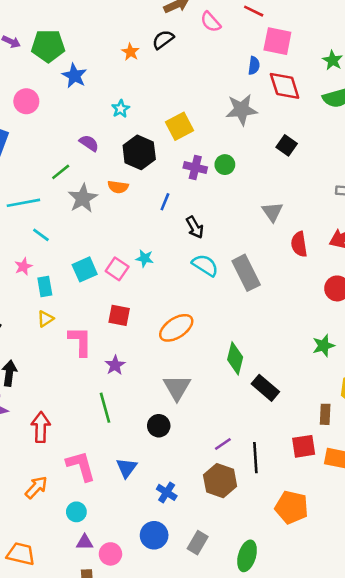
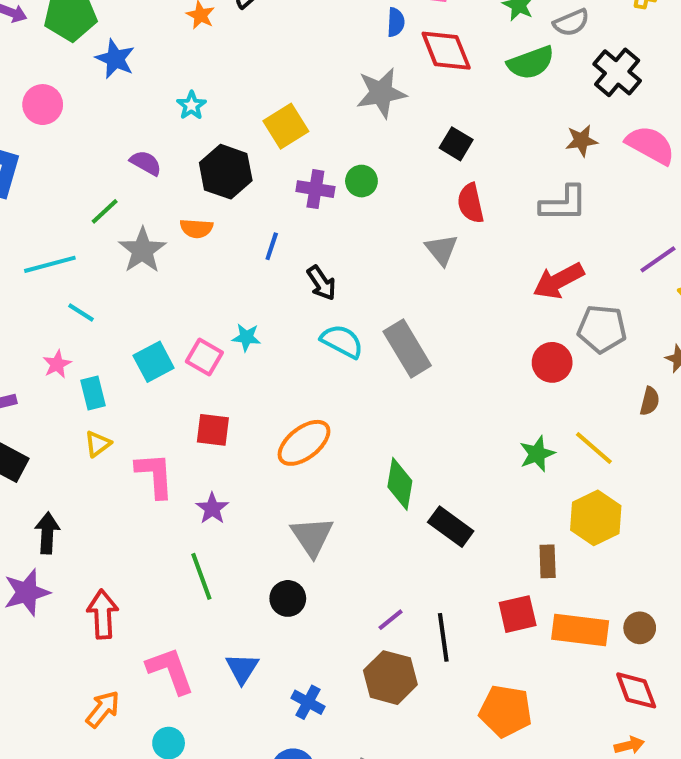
red semicircle: (299, 244) -> (471, 203), moved

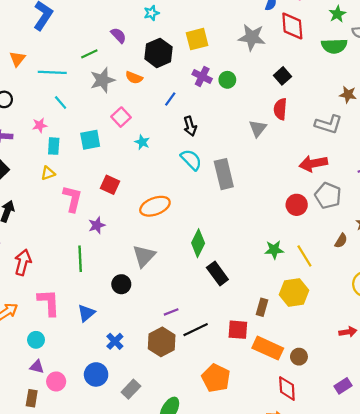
pink square: (204, 357) -> (121, 117), moved
black line: (443, 637) -> (196, 330), turned 55

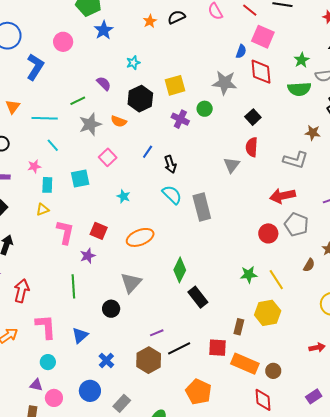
green circle: (227, 80) -> (205, 109), moved
blue line: (170, 99) -> (148, 152), moved
cyan star: (142, 142) -> (123, 196), moved
red square: (110, 185) -> (99, 231), moved
cyan circle: (36, 340) -> (48, 362), moved

